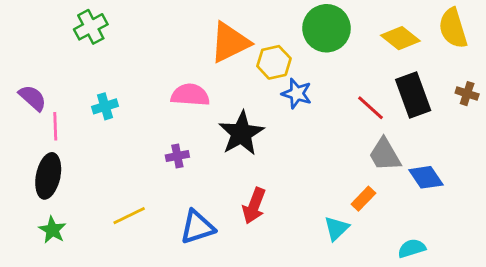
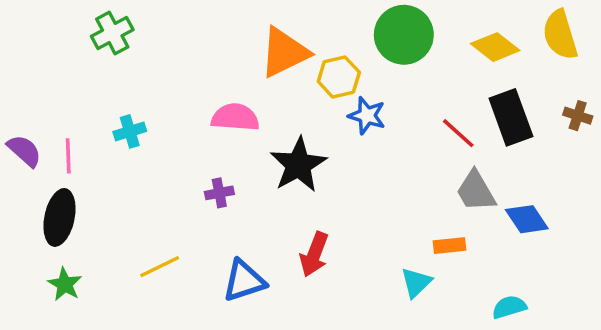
purple semicircle: (33, 98) -> (24, 151), moved
orange rectangle: (363, 199) -> (449, 246), turned 40

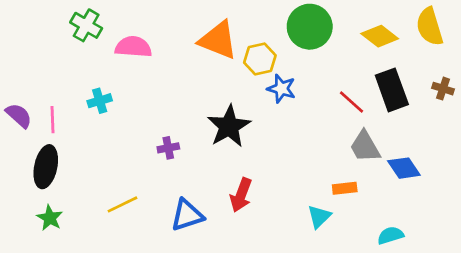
green cross: (112, 33) -> (86, 25), turned -32
orange triangle: (284, 52) -> (218, 40), turned 48
pink semicircle: (235, 117) -> (133, 47), moved

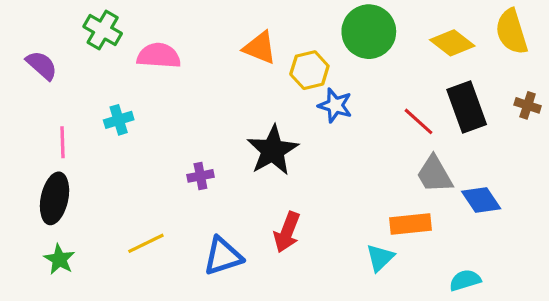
orange triangle: (218, 40) -> (260, 48), size x0.7
purple semicircle: (19, 116) -> (42, 65), moved
orange rectangle: (345, 188) -> (410, 224), size x1.4

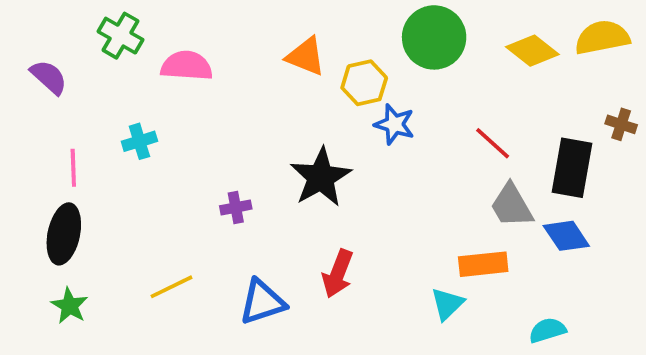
yellow semicircle: (512, 32) -> (602, 37), turned 96
black rectangle: (467, 107) -> (572, 168), moved, turned 30

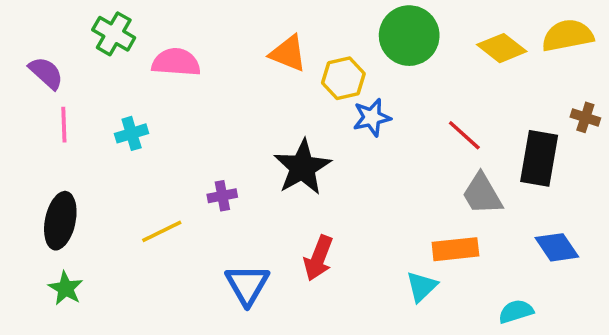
blue star: (394, 124) -> (372, 117), turned -30
pink line: (73, 168) -> (64, 125), moved
blue diamond: (566, 236) -> (557, 247), moved
yellow line: (172, 287) -> (162, 231), moved
blue triangle: (262, 302) -> (247, 285), turned -42

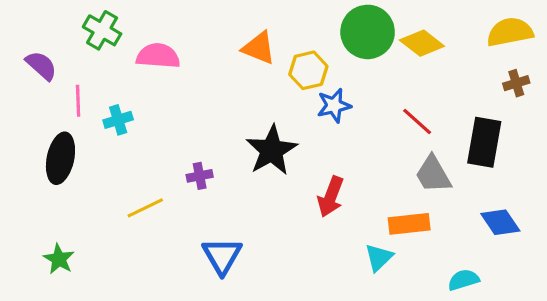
yellow diamond: (502, 48) -> (422, 43), moved
brown cross: (585, 117) -> (516, 83), moved, turned -35
pink line: (64, 125) -> (78, 101), moved
black ellipse: (60, 221) -> (60, 158), moved
red arrow: (318, 258) -> (331, 197), moved

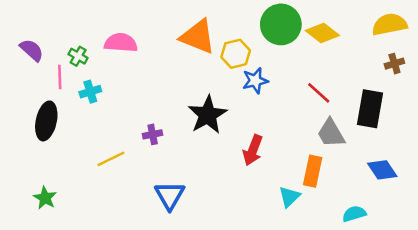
green cross: (102, 30) -> (78, 56), moved, size x0.7
orange triangle: (259, 48) -> (198, 37), size x1.4
orange rectangle: (409, 224) -> (313, 171), turned -72

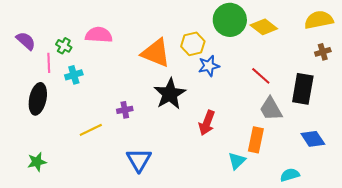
orange triangle: (198, 37) -> (156, 53), moved
green star: (45, 198) -> (37, 162), turned 30

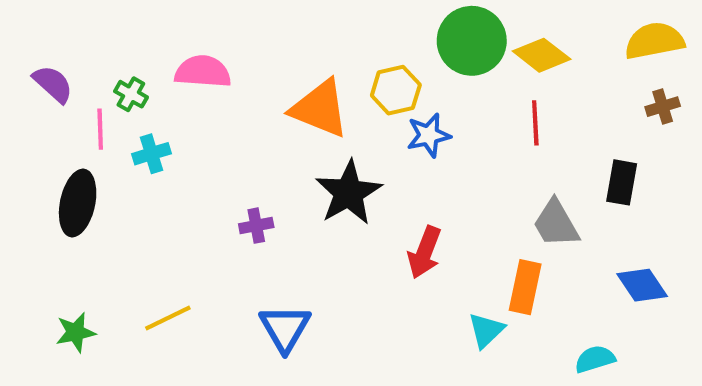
red line: (261, 76) -> (535, 123), moved, turned 45
black rectangle: (303, 89) -> (622, 182), size x0.7
yellow line: (91, 130) -> (168, 318), moved

